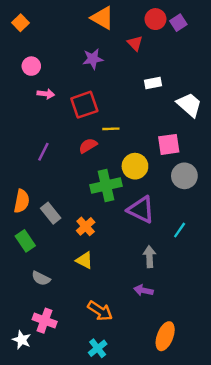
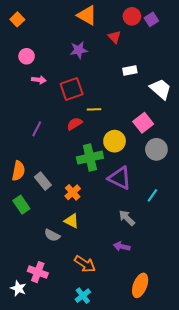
pink square: (169, 144) -> (143, 123), turned -30
gray arrow: (149, 257) -> (127, 218), turned -42
gray semicircle: (41, 278) -> (52, 235), moved

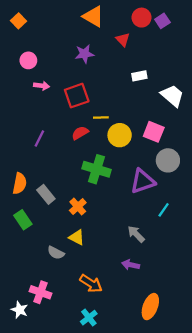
pink square: (143, 123) -> (154, 132), turned -30
yellow circle: (115, 141) -> (120, 135), moved
green cross: (90, 158) -> (96, 169), turned 30
purple triangle: (120, 178) -> (143, 181), moved, turned -45

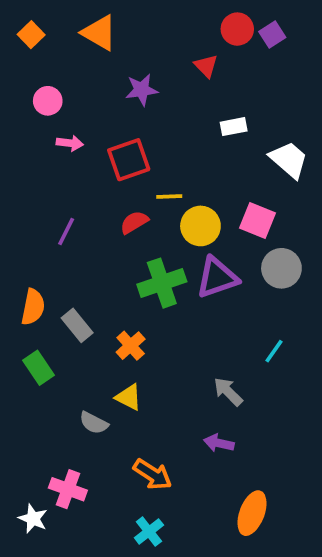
orange triangle: (93, 16) -> (99, 33), moved
green cross: (96, 169) -> (162, 283), turned -36
purple triangle: (143, 181) -> (217, 278), moved

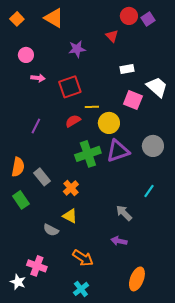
pink square: (258, 220) -> (133, 100), moved

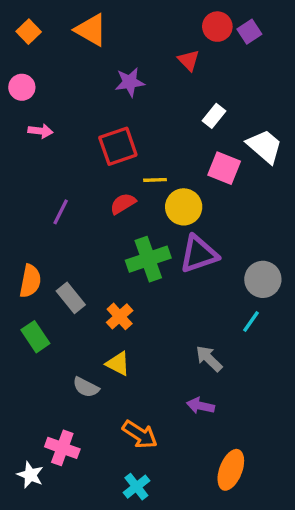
pink circle: (26, 55) -> (22, 87), moved
white rectangle: (127, 69) -> (214, 116), turned -40
pink arrow: (38, 78) -> (40, 131), moved
gray circle: (153, 146) -> (263, 279), moved

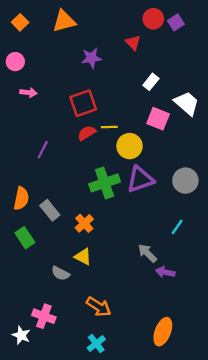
orange triangle: (91, 30) -> (64, 21), turned -45
red semicircle: (123, 204) -> (87, 133), moved
gray circle: (263, 279) -> (185, 181), moved
purple arrow: (201, 406) -> (165, 272), moved

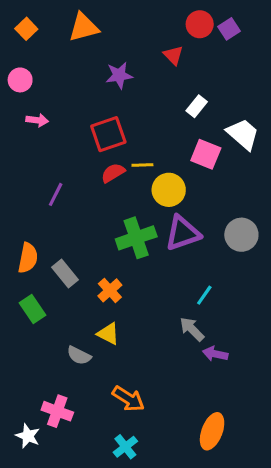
cyan line: (177, 227) -> (204, 295), moved

